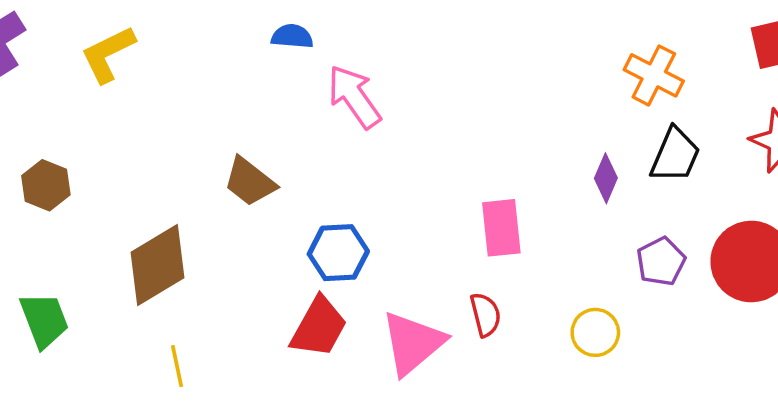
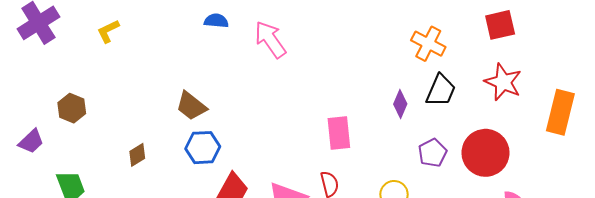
yellow L-shape: (108, 54) -> (108, 31), size x0.7
pink arrow: (354, 97) -> (270, 39), moved
blue hexagon: (338, 253) -> (203, 148), moved
brown diamond: (158, 265) -> (137, 155), size x0.5

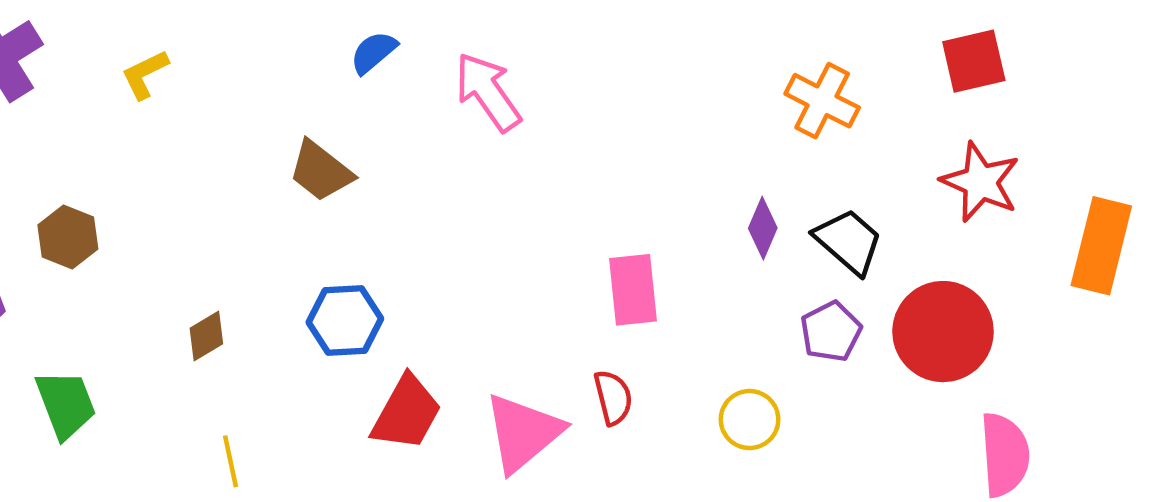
blue semicircle: (216, 21) -> (374, 52), turned -45
black trapezoid: (441, 90) -> (848, 241), moved, turned -72
brown trapezoid: (191, 106) -> (321, 171), moved

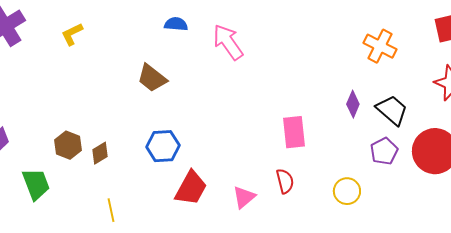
blue semicircle: (374, 52) -> (176, 24), turned 45
brown hexagon: (68, 237) -> (68, 145), moved
pink triangle: (523, 433) -> (244, 197), size x0.6

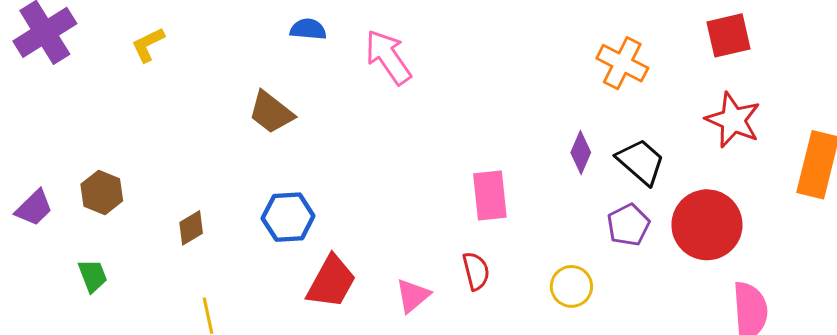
brown hexagon: (68, 145) -> (102, 192), moved
green trapezoid: (36, 184) -> (93, 276), size x0.7

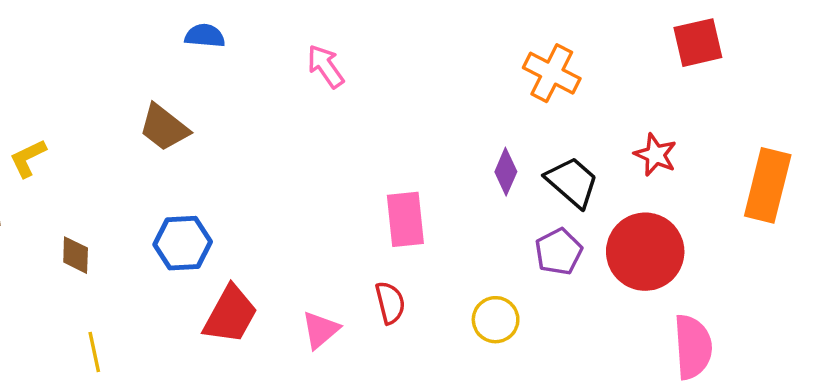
red square: (729, 35) -> (698, 43), moved
yellow L-shape: (148, 45) -> (28, 158), moved
pink arrow: (388, 57) -> (326, 66), moved, size x0.7
red star: (733, 120) -> (655, 155), moved, size x0.7
brown diamond: (191, 228) -> (76, 255), turned -57

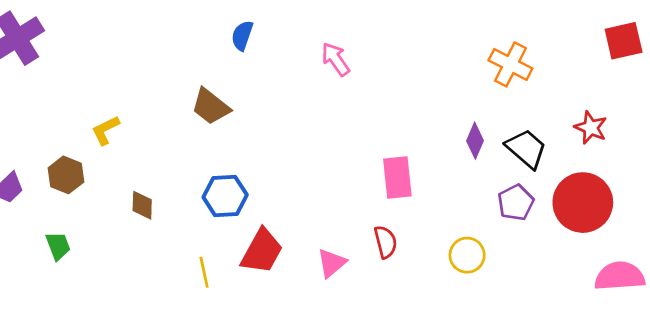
blue semicircle: (205, 36) -> (242, 36), turned -76
pink semicircle: (693, 347) -> (620, 276), turned -90
yellow line: (94, 352) -> (204, 272), moved

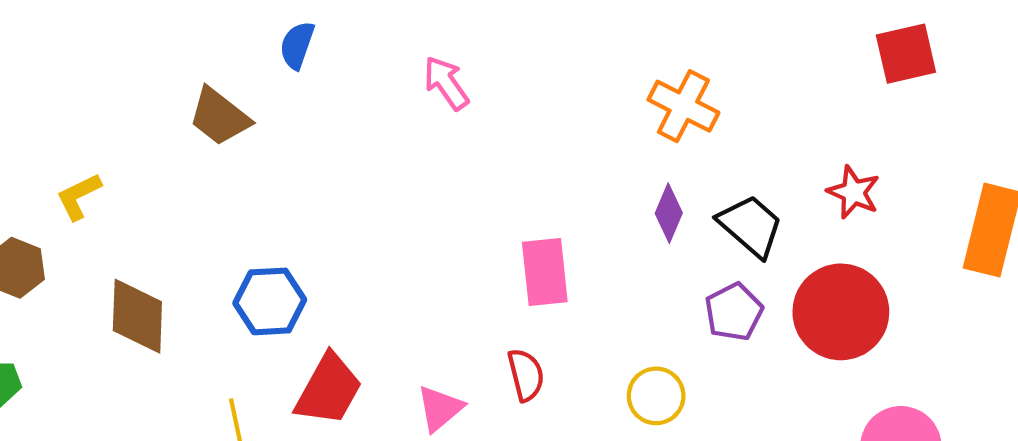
orange cross: (510, 64) -> (683, 106), moved
brown trapezoid: (211, 107) -> (219, 117), moved
brown diamond: (142, 205) -> (137, 316), size x1.6

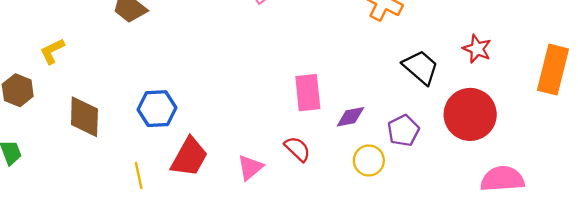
purple diamond: (669, 213) -> (350, 117), moved, turned 56
purple pentagon: (734, 312) -> (403, 131), moved
red semicircle: (526, 375) -> (297, 149), turned -32

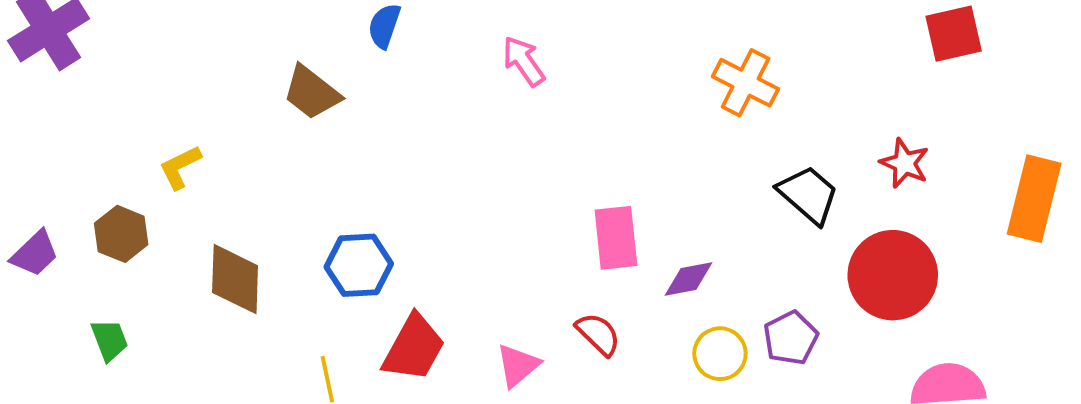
purple pentagon: (403, 131) -> (791, 338), moved

